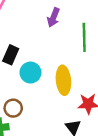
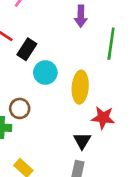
purple arrow: (53, 17) -> (81, 16), turned -30

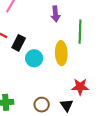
yellow ellipse: (80, 87) -> (61, 53), moved
brown circle: (20, 108) -> (42, 105), moved

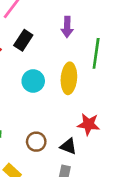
black rectangle: (19, 43) -> (23, 40), moved
black triangle: (67, 105) -> (68, 146), turned -40

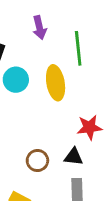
cyan circle: (33, 81) -> (16, 80), moved

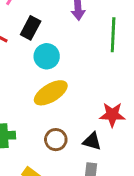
yellow ellipse: (56, 83) -> (51, 93), moved, turned 60

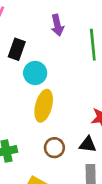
yellow ellipse: (51, 93) -> (44, 106), turned -36

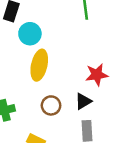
black triangle: (88, 144) -> (83, 101), turned -36

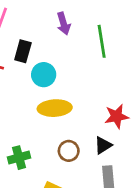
yellow ellipse: (39, 65) -> (55, 108), turned 76

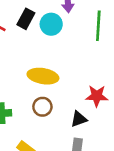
cyan circle: (44, 75) -> (51, 24), moved
brown circle: (69, 151) -> (42, 107), moved

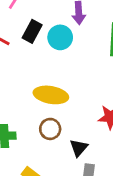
black triangle: (79, 119) -> (79, 148), moved, turned -30

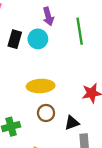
black triangle: (79, 148) -> (72, 123), turned 42

